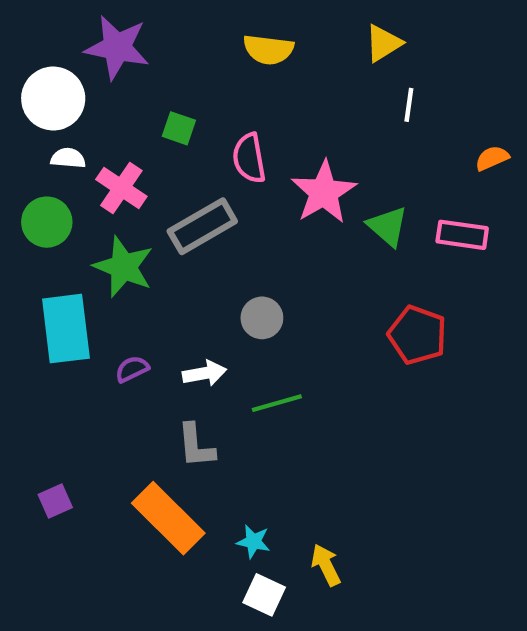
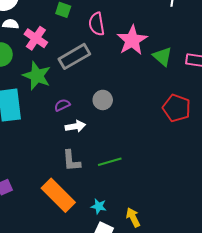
purple semicircle: (132, 369) -> (62, 105), moved
green line: (277, 403) -> (110, 162), moved

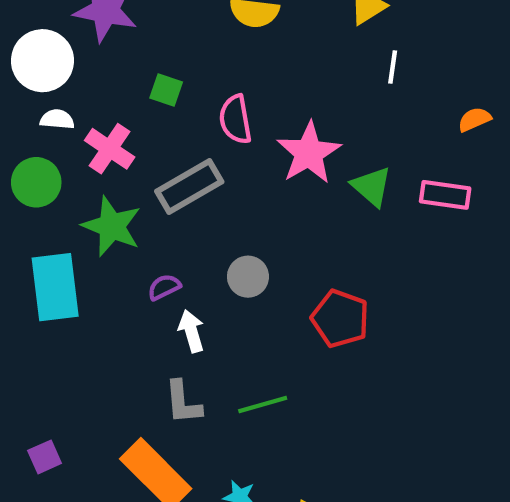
red pentagon: (177, 108) -> (340, 319), moved
white arrow: (75, 126) -> (191, 331), turned -96

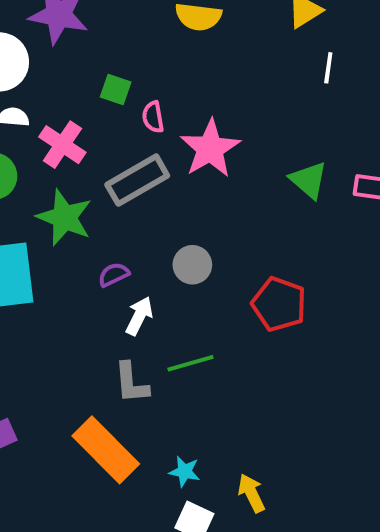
pink semicircle: (235, 119) -> (153, 117), moved, size x0.7
pink star: (309, 153) -> (210, 149), moved
white arrow: (191, 331) -> (139, 316), turned 42
green line: (263, 405) -> (190, 363), moved

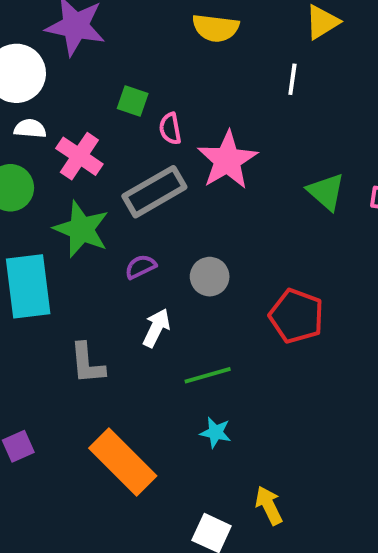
white line: (328, 68) -> (292, 79), moved
purple semicircle: (114, 275) -> (141, 267), moved
gray L-shape: (131, 383) -> (87, 363), moved
cyan star: (185, 472) -> (216, 432), moved

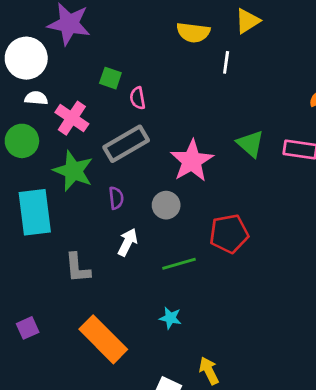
yellow semicircle: (216, 28) -> (193, 32), moved
pink star: (227, 160) -> (192, 161), moved
purple semicircle: (141, 267) -> (116, 198), turned 110
red pentagon: (296, 316) -> (229, 234), turned -30
green line: (208, 375) -> (179, 264), moved

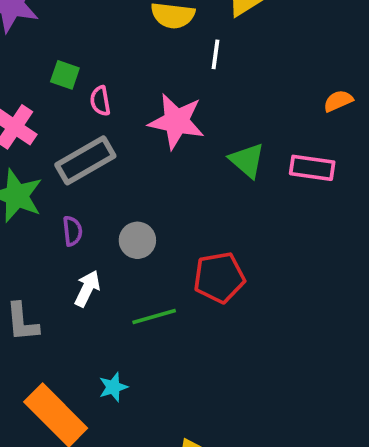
pink star: (192, 161) -> (176, 121), moved, turned -30
cyan star: (170, 318) -> (113, 387), moved, turned -30

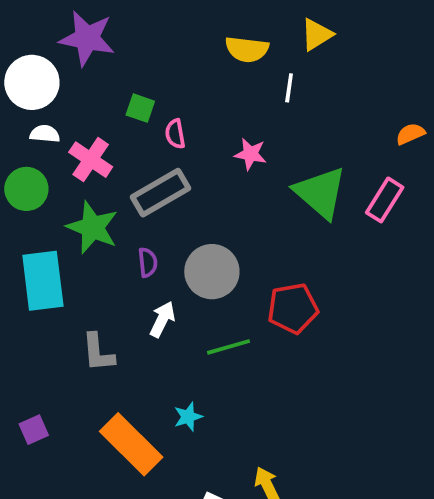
pink star: (176, 121) -> (251, 154), size x0.6
green triangle: (247, 160) -> (320, 193), size x1.5
pink rectangle: (312, 168) -> (385, 200), turned -66
gray circle: (137, 240) -> (212, 272), size x1.5

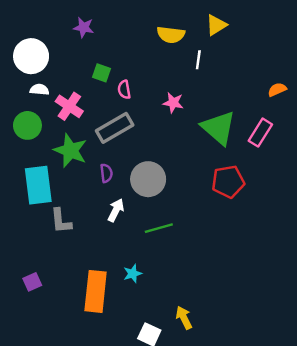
purple star: (87, 38) -> (84, 27), moved, size x0.6
red pentagon: (293, 308) -> (228, 182), moved
gray L-shape: (98, 352) -> (61, 221), moved
orange rectangle: (131, 444) -> (96, 291), turned 51

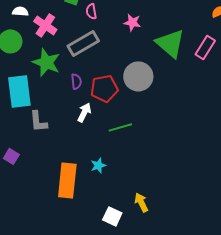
gray circle: (148, 179) -> (138, 76), moved
red pentagon: (228, 182) -> (104, 88), moved
purple square: (32, 282) -> (11, 156), moved, turned -35

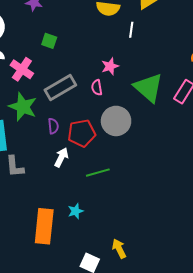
pink semicircle: (91, 11) -> (97, 88), moved
pink star: (132, 22) -> (110, 66), turned -30

